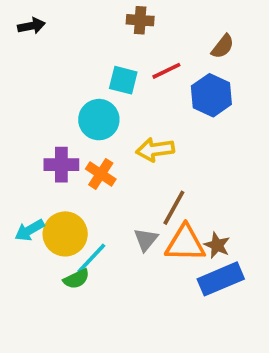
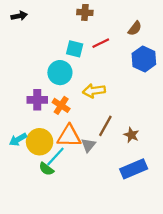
blue hexagon: (211, 95) -> (144, 59), moved
orange triangle: (185, 243) -> (69, 136), moved
brown star: (217, 245) -> (131, 135), moved
green semicircle: (76, 279) -> (46, 169), turned 63

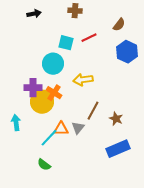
black arrow: (19, 16) -> (34, 14), moved
orange triangle: (69, 136) -> (61, 129), moved, size x0.7
cyan arrow: (18, 139) -> (16, 123), turned 112
yellow circle: (40, 142) -> (42, 102), moved
green semicircle: (46, 169) -> (44, 165), moved

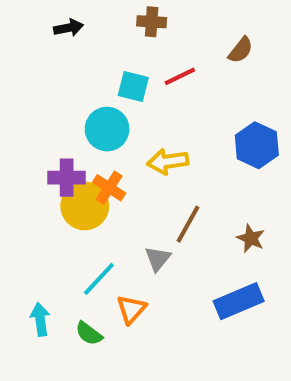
blue hexagon: (127, 52) -> (257, 145), moved
brown star: (116, 119) -> (251, 238), moved
cyan arrow: (16, 123) -> (40, 319), moved
orange triangle: (61, 129) -> (131, 309), moved, turned -49

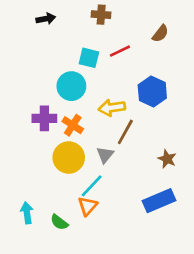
blue hexagon: (257, 145) -> (152, 91), moved
yellow circle: (85, 206) -> (69, 158), moved
brown line: (188, 224) -> (125, 132), moved
gray triangle: (158, 259) -> (105, 155), moved
cyan line: (99, 279) -> (92, 186), moved

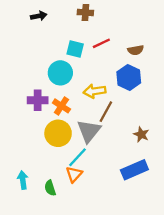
brown semicircle: (160, 34) -> (136, 50), moved, turned 42
gray triangle: (105, 155) -> (89, 131), size x1.6
green semicircle: (59, 222) -> (50, 188), turned 35

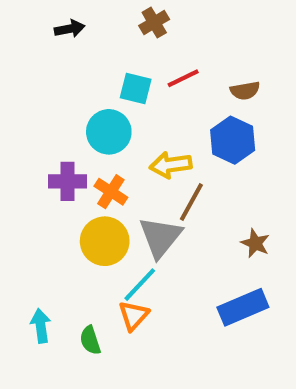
brown cross: (85, 13) -> (154, 22), turned -35

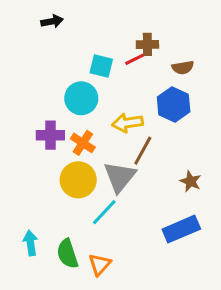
brown cross: (154, 22) -> (147, 44), moved, turned 30
orange triangle: (134, 315) -> (100, 264), moved
green semicircle: (90, 340) -> (67, 254), size x1.4

